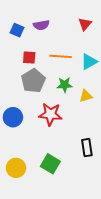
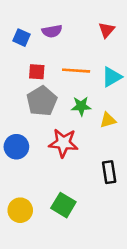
black rectangle: (87, 148) -> (109, 172), moved

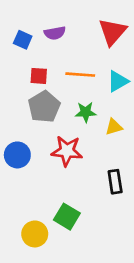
red triangle: (107, 30) -> (112, 32), size x1.6
yellow circle: (20, 210) -> (35, 234), moved

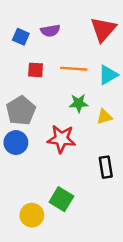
gray pentagon: (44, 107) -> (21, 111), moved

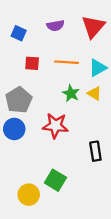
purple semicircle: (50, 31) -> (55, 26), moved
green star: (79, 103) -> (71, 93), turned 30
yellow triangle: (104, 117) -> (94, 93), moved, turned 48

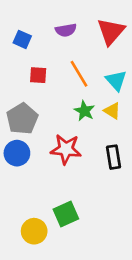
orange line: (67, 62) -> (79, 74), turned 55
cyan triangle: (98, 68) -> (116, 80), turned -42
black rectangle: (95, 151) -> (114, 157), moved
green square: (55, 180) -> (66, 214), turned 35

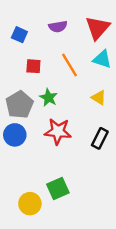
cyan triangle: (116, 80) -> (102, 59), moved, turned -30
green star: (84, 111) -> (49, 98), moved
black rectangle: (114, 157) -> (100, 138), turned 36

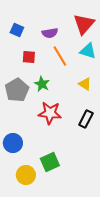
purple semicircle: (58, 27) -> (50, 33), moved
blue circle: (15, 135) -> (13, 143), moved

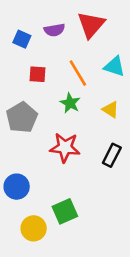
red triangle: (84, 24) -> (91, 25), moved
purple semicircle: (50, 33) -> (54, 30), moved
green star: (42, 84) -> (70, 103), moved

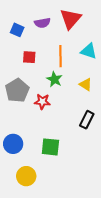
orange line: (78, 73) -> (60, 56), turned 30
red star: (65, 147) -> (42, 102), moved, size x0.7
green square: (65, 211) -> (50, 147), moved, turned 30

